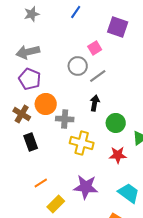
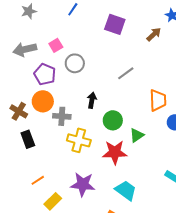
pink square: (95, 48) -> (56, 45), moved
gray line: (98, 76) -> (126, 73), moved
purple pentagon: (30, 79) -> (45, 74), moved
red star: (118, 155) -> (115, 152), size x1.4

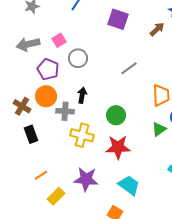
black arrow: (92, 100) -> (82, 95), moved
green triangle: (137, 135) -> (159, 129), moved

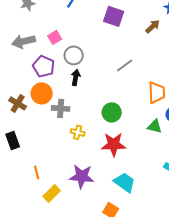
black arrow: (82, 95) -> (76, 77), moved
green triangle: (159, 129) -> (155, 126), turned 49
black rectangle: (31, 134) -> (13, 140), moved
yellow cross: (82, 135) -> (78, 132), size x0.6
orange line: (41, 175) -> (37, 172), turned -72

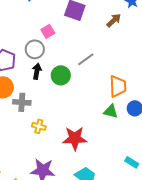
pink square: (55, 37) -> (48, 31), moved
green circle: (112, 112) -> (61, 75), moved
green triangle: (155, 126) -> (111, 111), moved

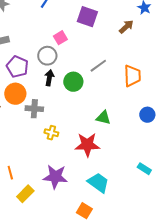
orange trapezoid: (118, 86) -> (132, 76), moved
green triangle: (111, 111) -> (103, 118), moved

